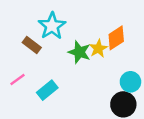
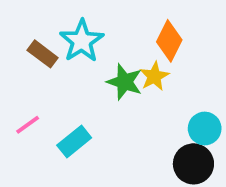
orange diamond: (116, 38) -> (169, 41), moved, turned -30
brown rectangle: (32, 45) -> (43, 54), moved

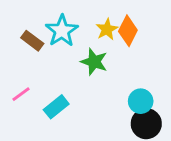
yellow star: (154, 76) -> (107, 29), moved
cyan circle: (205, 128) -> (141, 101), moved

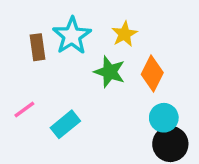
orange diamond: (128, 31) -> (152, 73), moved
brown rectangle: (32, 41) -> (37, 47), turned 45

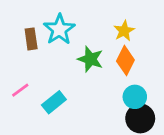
yellow star: (124, 34) -> (124, 31), moved

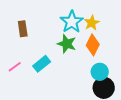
cyan star: (59, 29) -> (72, 22), moved
cyan rectangle: (54, 102) -> (42, 64), moved

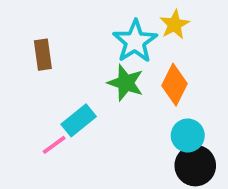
yellow star: (92, 23) -> (175, 24), moved
pink line: (15, 67) -> (54, 145), moved

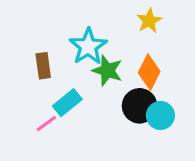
cyan star: (135, 41) -> (88, 46), moved
brown rectangle: (43, 55) -> (43, 66), moved
black circle: (195, 166) -> (140, 106), moved

